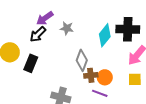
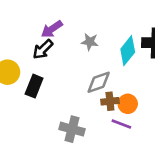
gray star: (67, 28) -> (90, 42), moved
gray diamond: (82, 60) -> (99, 82), turned 50

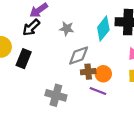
gray star: (90, 42) -> (67, 29), moved

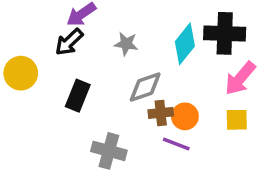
black rectangle: (24, 59) -> (78, 96), moved

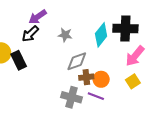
black rectangle: (78, 96) -> (19, 60), moved, turned -48
yellow square: (237, 120) -> (133, 81), turned -32
gray cross: (109, 151) -> (71, 97), moved

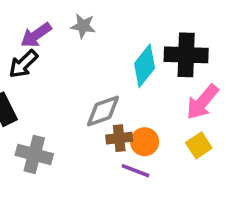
gray star: (65, 35) -> (83, 26), moved
gray cross: (71, 97) -> (34, 154), moved

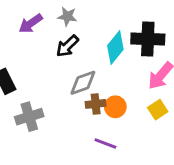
black arrow: (23, 64) -> (67, 46), moved
gray cross: (34, 154) -> (29, 117), turned -32
purple line: (136, 171) -> (105, 143), moved

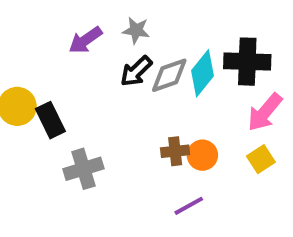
gray diamond: (83, 83) -> (169, 75), moved
purple line: (105, 143) -> (189, 206), turned -50

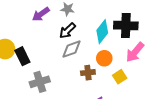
gray diamond: (169, 75) -> (72, 49), moved
orange circle: (202, 155) -> (104, 58), moved
yellow square: (261, 159) -> (120, 77), moved

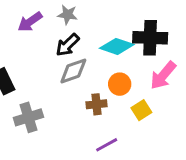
cyan diamond: (102, 32) -> (117, 46), turned 70

